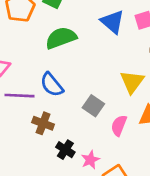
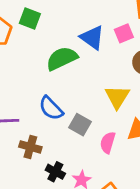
green semicircle: (61, 38) -> (62, 58), moved
blue semicircle: (52, 85) -> (51, 108), moved

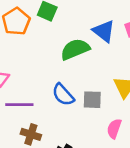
gray square: (80, 125) -> (92, 100), moved, turned -30
brown cross: (30, 147) -> (31, 134), moved

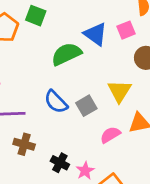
gray square: (92, 100) -> (86, 106), turned -30
pink semicircle: (114, 129) -> (110, 135), turned 42

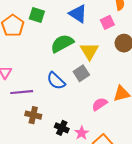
blue triangle: (96, 34) -> (78, 14), moved
yellow triangle: (119, 91) -> (89, 51), moved
gray square: (86, 106) -> (81, 73), moved

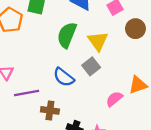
green semicircle: (62, 43) -> (67, 35), turned -35
brown cross: (33, 115) -> (50, 110), moved

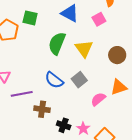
brown circle: (135, 29) -> (117, 55), moved
gray square: (91, 66) -> (79, 80), moved

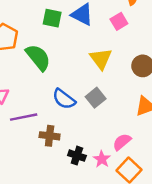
green square: (30, 18) -> (52, 18), moved
green semicircle: (57, 43) -> (38, 57), moved, turned 120
pink semicircle: (98, 99) -> (122, 142), moved

